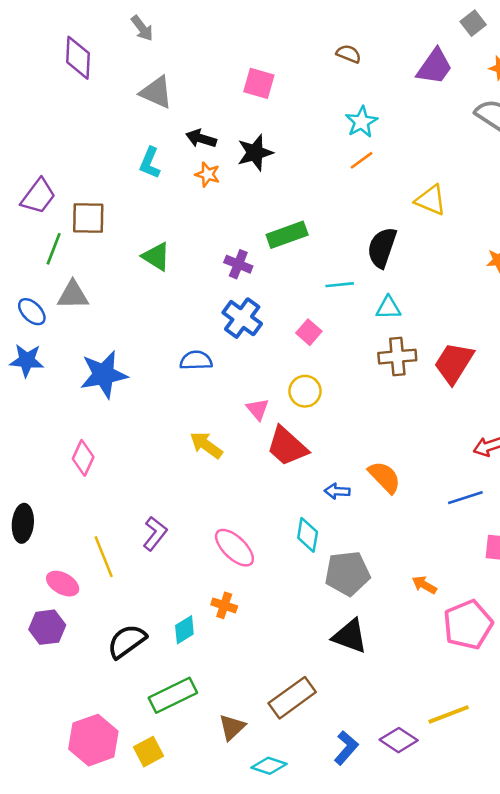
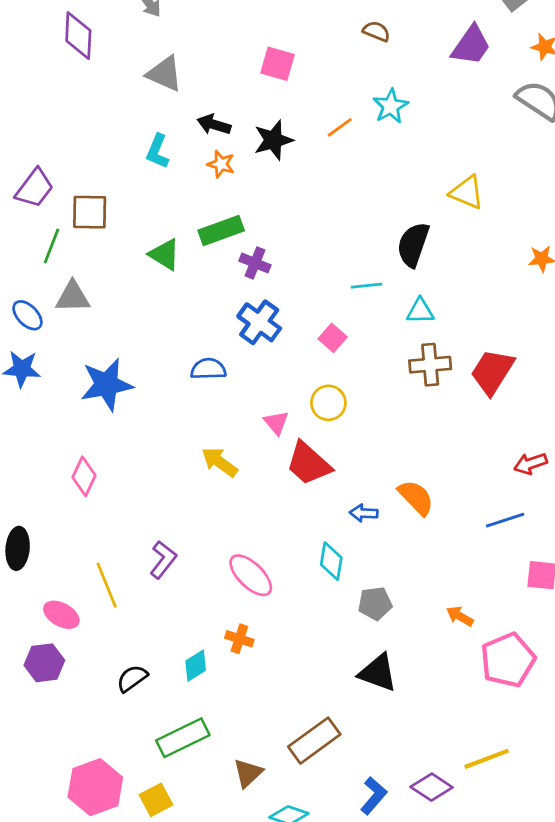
orange line: (361, 160) -> (340, 127), moved
green rectangle: (287, 235) -> (221, 230), moved
gray pentagon: (347, 573) -> (375, 603), size x0.7
black semicircle: (127, 641) -> (132, 678), size x0.7

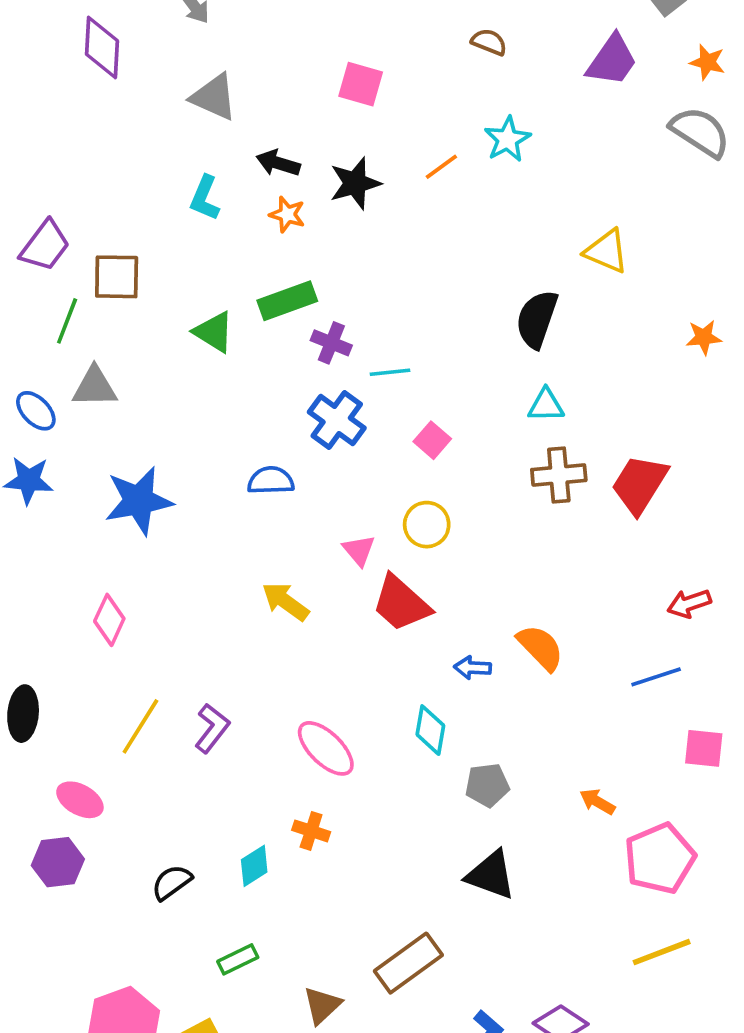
cyan line: (367, 286) -> (390, 372), moved
yellow line: (107, 585) -> (140, 726), moved, turned 54
green rectangle: (183, 738) -> (238, 959), size x0.6
yellow line: (487, 759) -> (662, 952), moved

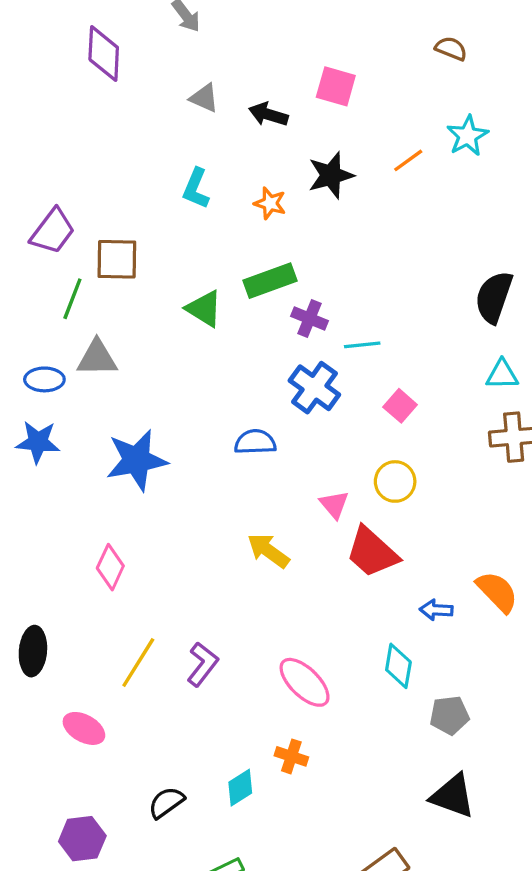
gray triangle: (214, 97) -> (204, 98), size x0.7
black arrow: (278, 163) -> (268, 114), moved
blue ellipse: (36, 411) -> (44, 379), turned -45
purple hexagon: (58, 862) -> (82, 839), moved

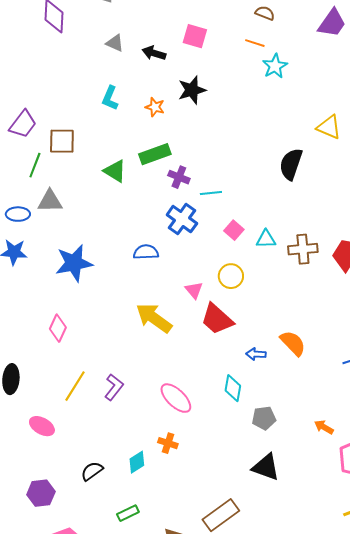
orange line: (408, 160) -> (255, 43), moved, turned 54
cyan triangle: (502, 374) -> (266, 239), moved
yellow arrow: (268, 551) -> (154, 318), size x1.4

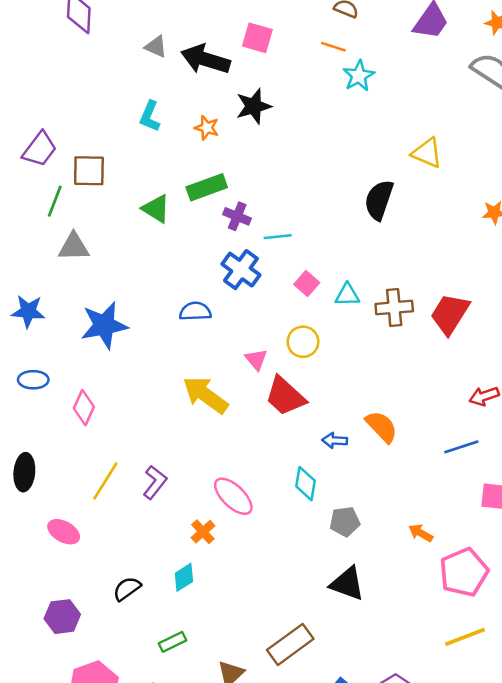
black arrow: (154, 53) -> (205, 59), size x1.6
blue ellipse: (18, 214) -> (33, 380), moved
orange cross: (168, 443) -> (203, 532), moved, turned 30

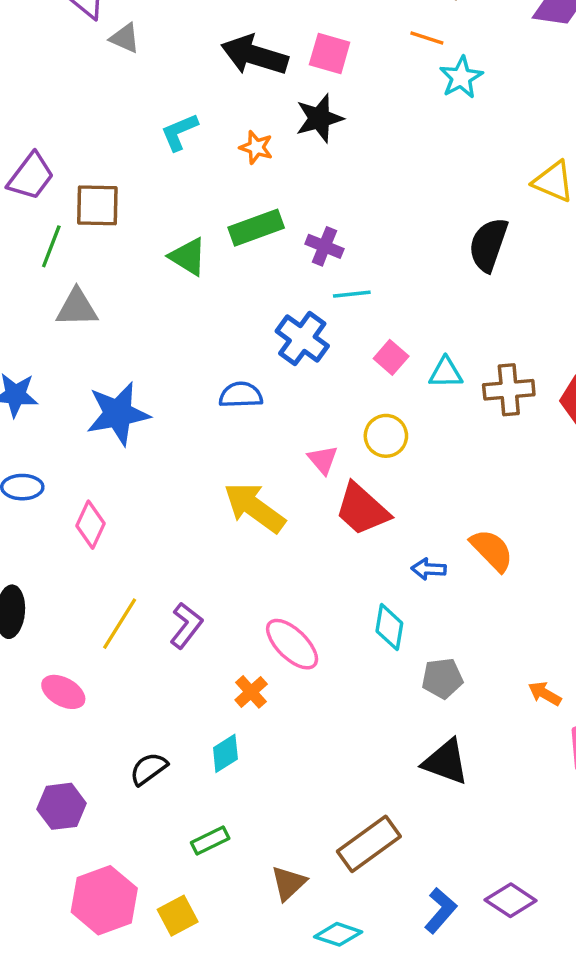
pink square: (257, 38) -> (330, 53), moved
gray triangle: (156, 47) -> (125, 38), moved
cyan L-shape: (150, 116) -> (179, 132), turned 44
purple cross: (237, 216) -> (324, 246), moved

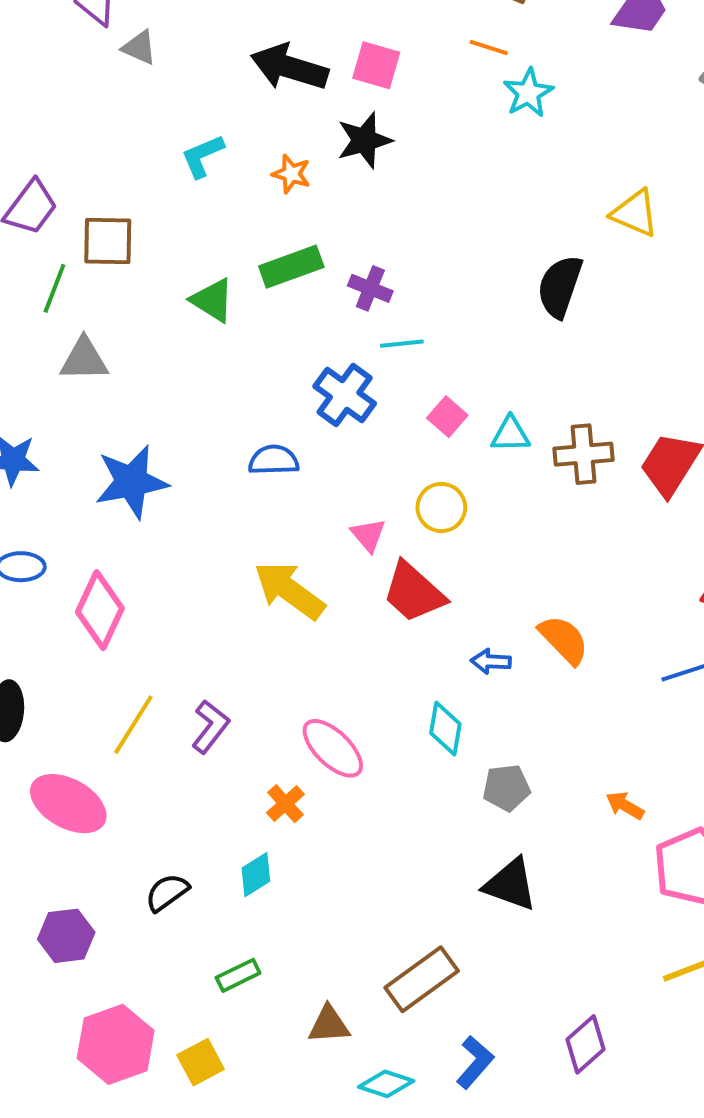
pink diamond: (91, 525) -> (100, 610), size x1.4
pink ellipse: (63, 692) -> (68, 804), size x1.5
brown triangle: (289, 883) -> (329, 1025), turned 39
purple diamond: (511, 900) -> (585, 1044), turned -75
blue L-shape: (441, 910) -> (475, 1062), moved

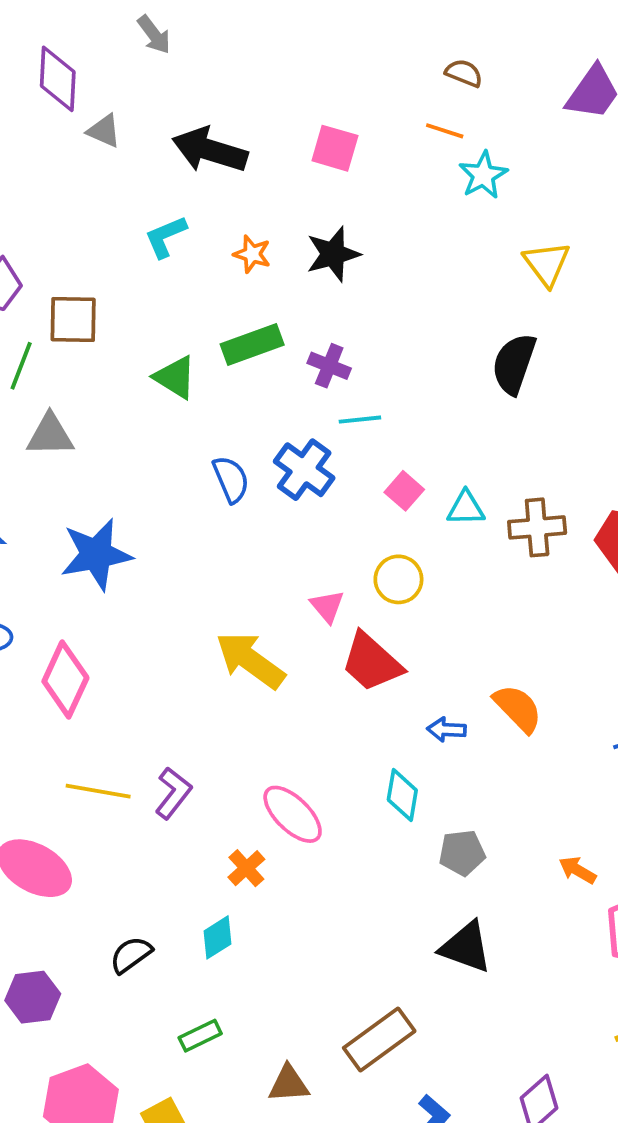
black arrow: (289, 67) -> (210, 150), moved
black star: (364, 140) -> (333, 254), moved
yellow triangle: (635, 213) -> (547, 264), moved, turned 30
blue semicircle: (274, 460) -> (231, 479), moved, turned 69
yellow line: (133, 725) -> (98, 791), turned 68

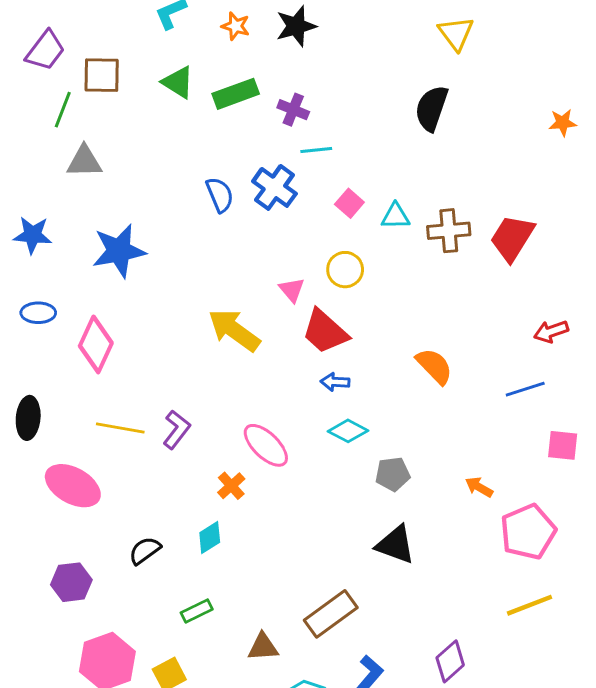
green triangle: (175, 377) -> (178, 82), moved
blue arrow: (447, 730) -> (335, 382), moved
cyan diamond: (402, 795) -> (348, 431), turned -72

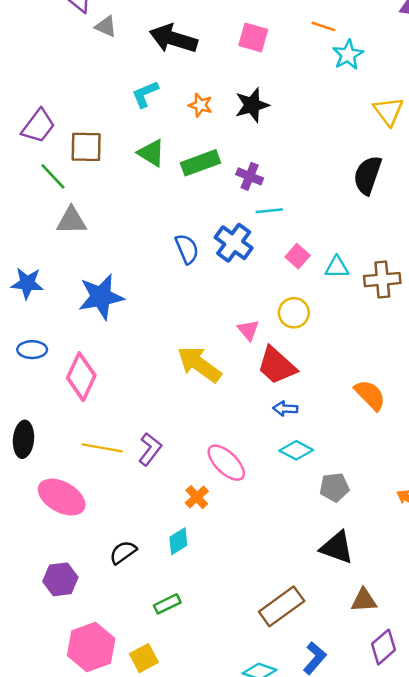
green line: (63, 110) -> (53, 176), turned -64
brown triangle: (263, 647) -> (364, 600), moved

